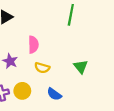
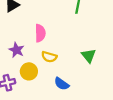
yellow circle: (22, 91) -> (29, 71), moved

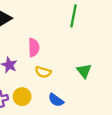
yellow circle: (29, 71) -> (22, 97), moved

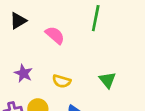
pink semicircle: (34, 47) -> (55, 35), moved, turned -48

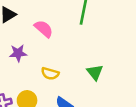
purple star: (23, 73) -> (18, 53), moved, turned -30

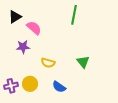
pink semicircle: (44, 29) -> (34, 28), moved

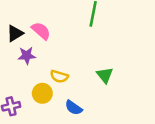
black triangle: (15, 17) -> (15, 33), moved
yellow circle: (30, 84) -> (42, 93), moved

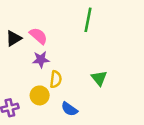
purple star: (27, 56) -> (41, 59), moved
yellow semicircle: (59, 76) -> (56, 79), turned -98

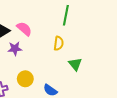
purple star: (41, 59) -> (15, 49), moved
yellow semicircle: (56, 79) -> (59, 43), moved

